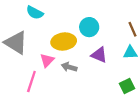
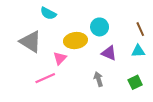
gray arrow: (69, 67) -> (98, 79), moved, turned 56
pink line: (31, 81) -> (45, 78), turned 48

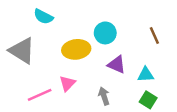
cyan triangle: (138, 51) -> (146, 75), moved
pink triangle: (60, 58) -> (67, 83), moved
green square: (135, 82) -> (148, 100), turned -32

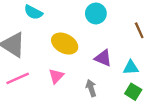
cyan circle: (105, 33) -> (96, 13), moved
yellow ellipse: (76, 49) -> (65, 44), turned 35
pink line: (40, 95) -> (18, 78), moved

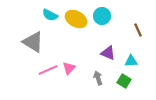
yellow ellipse: (65, 44) -> (76, 19), moved
pink line: (18, 78) -> (48, 70), moved
green square: (133, 92) -> (124, 81), moved

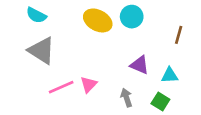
cyan semicircle: (50, 15) -> (36, 15), moved
brown line: (138, 30) -> (179, 35), turned 40

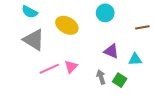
yellow ellipse: (98, 20) -> (67, 25), moved
brown line: (179, 35) -> (142, 27), turned 64
green square: (160, 101) -> (120, 80), moved

